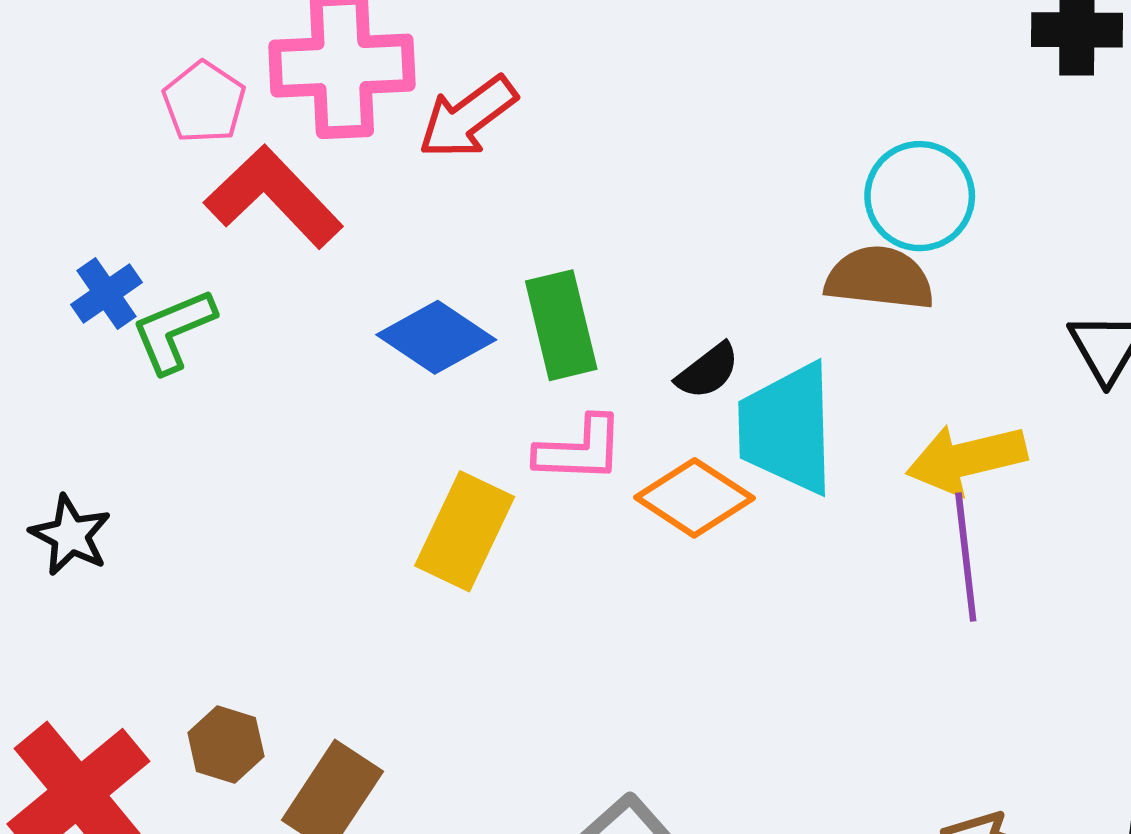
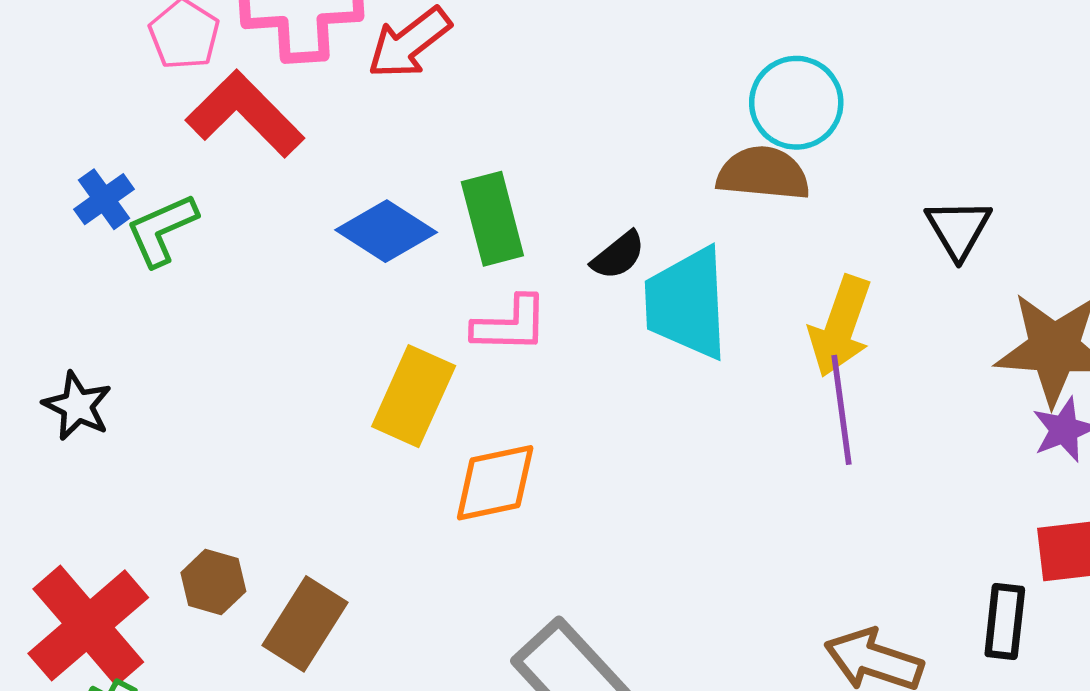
yellow arrow: (966, 459) -> (840, 326), turned -56
orange diamond: (694, 498) -> (495, 483), moved, turned -44

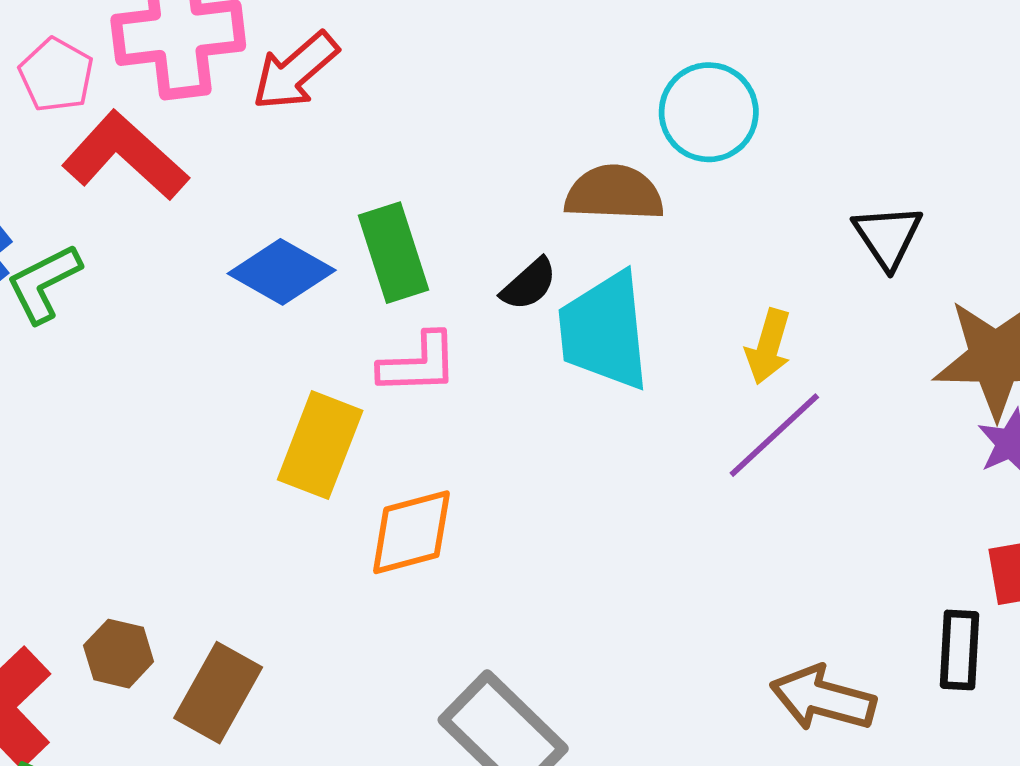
brown semicircle: (763, 173) -> (614, 193), moved
yellow arrow: (840, 326) -> (768, 346), size x0.7
purple line: (841, 410) -> (774, 435), turned 58

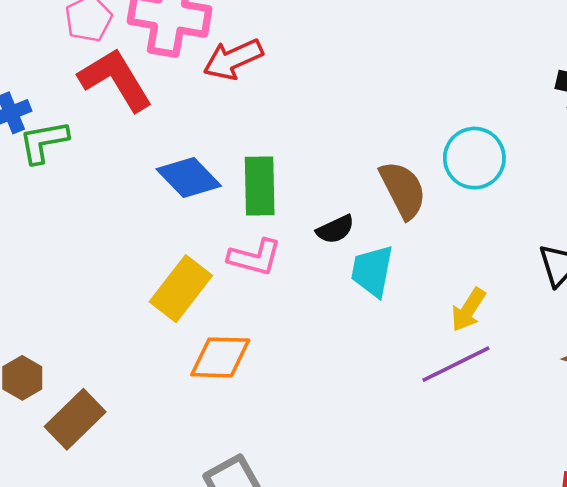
brown semicircle: (614, 193) -> (403, 190), turned 44
cyan trapezoid: (604, 331) -> (372, 271), size x0.7

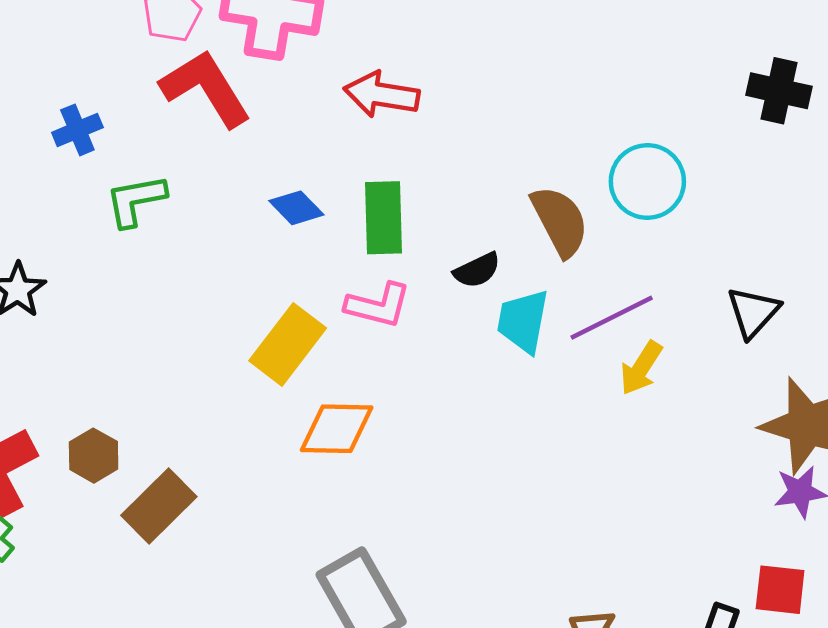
red arrow: (233, 59) -> (382, 95), moved, turned 34
green L-shape: (44, 142) -> (136, 200), moved
blue diamond: (189, 177) -> (296, 208), size x0.7
purple line: (456, 364) -> (612, 318), moved

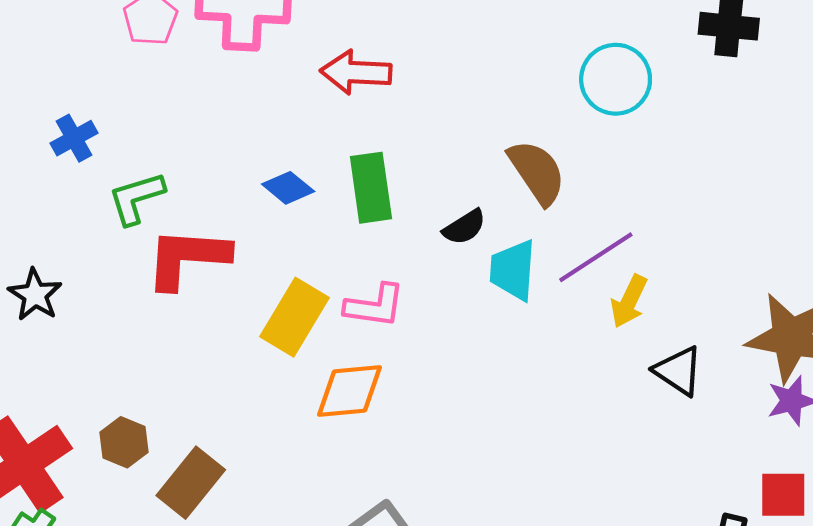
red L-shape: (206, 88) -> (187, 258), moved, turned -48
cyan circle: (647, 182) -> (616, 79), moved
pink L-shape: (378, 305) -> (375, 306), moved
black triangle: (753, 312) -> (678, 371), moved, turned -32

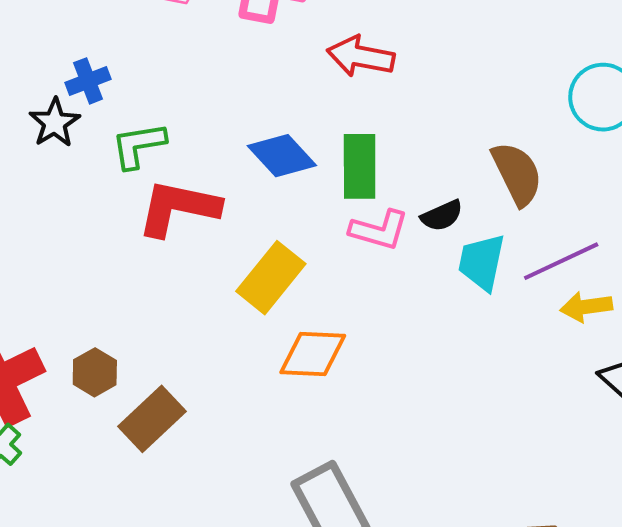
blue diamond: (288, 188) -> (282, 156), size x1.4
black star: (35, 295) -> (55, 123), moved
yellow arrow: (629, 301) -> (586, 307), turned 48
pink L-shape: (375, 306) -> (379, 230), moved

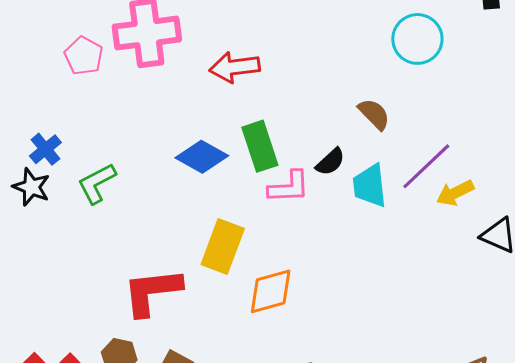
brown semicircle: (517, 174) -> (374, 114), size x0.7
red L-shape: (178, 208) -> (152, 292), moved

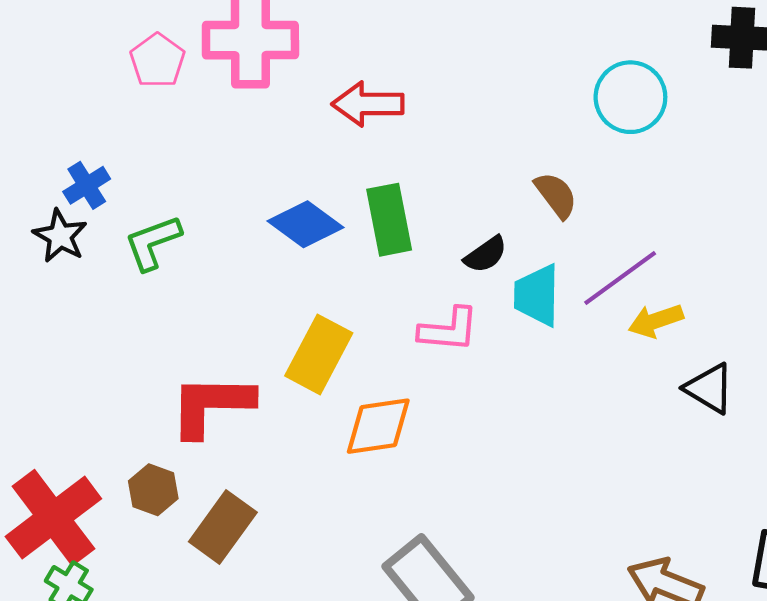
pink L-shape: (289, 187) -> (449, 330), moved

